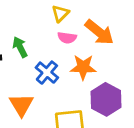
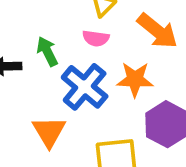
pink semicircle: (67, 38) -> (96, 38), moved
blue cross: (47, 73) -> (85, 87), size x1.4

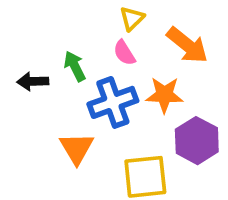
pink semicircle: (96, 38) -> (124, 53), turned 50
blue cross: (85, 87) -> (113, 102), turned 30

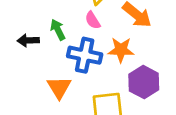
blue cross: (113, 102) -> (85, 55), turned 32

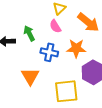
blue cross: (85, 55) -> (49, 52), size x0.7

